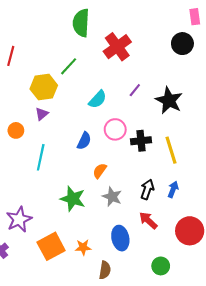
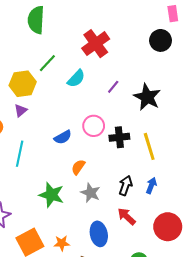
green semicircle: (81, 23) -> (36, 20), moved
cyan semicircle: (98, 99) -> (76, 79), moved
blue semicircle: (84, 141) -> (63, 137), turned 36

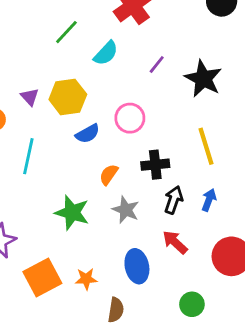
yellow hexagon: (23, 84) -> (68, 97), moved
purple triangle: (21, 110) -> (30, 97), turned -32
black cross: (119, 137) -> (155, 165), moved

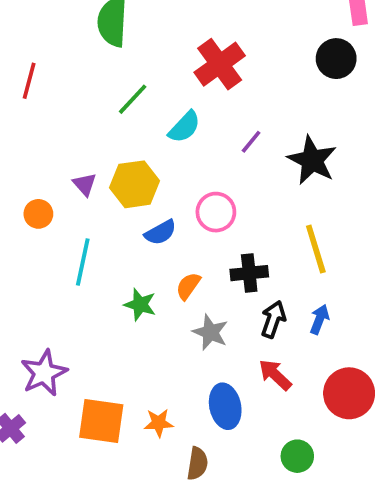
green star: (72, 213) -> (140, 305), moved, size x0.7
orange square: (42, 277) -> (101, 421), turned 36

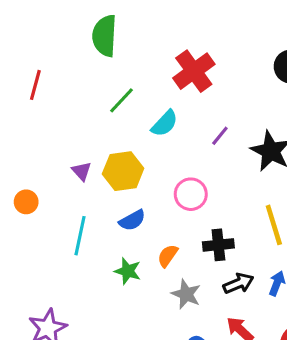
orange circle: (38, 214) -> (26, 202), moved
blue semicircle: (160, 232) -> (132, 220), moved
black arrow: (273, 319) -> (238, 283), turned 48

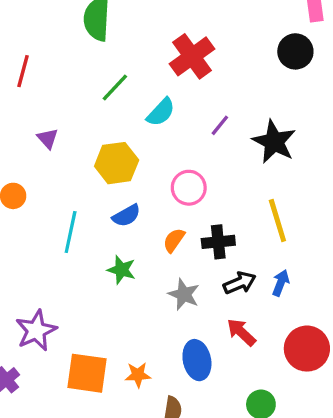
purple triangle: (82, 171) -> (48, 138), moved
orange semicircle: (168, 256) -> (174, 240), moved

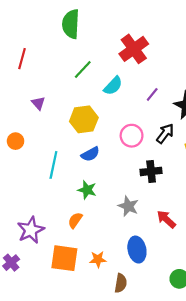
orange semicircle: (174, 240) -> (75, 220), moved
black arrow: (240, 283) -> (165, 133), moved, turned -30
red arrow: (241, 332) -> (166, 219), moved

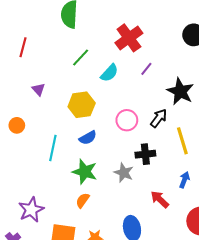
purple line: (152, 94) -> (146, 69), moved
green star: (87, 190) -> (85, 172), size x1.4
gray star: (128, 206) -> (124, 173), moved
orange semicircle: (75, 220) -> (83, 200), moved

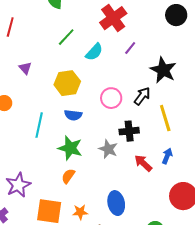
blue semicircle: (88, 138) -> (73, 115), turned 36
red arrow: (160, 199) -> (143, 163), moved

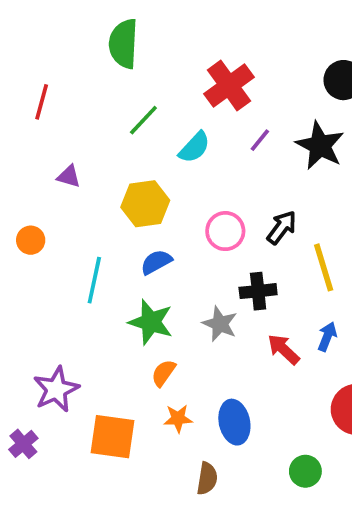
purple triangle: (25, 68) -> (69, 176), turned -32
black star: (163, 70) -> (320, 146), moved
blue semicircle: (73, 115) -> (156, 262), turned 144
orange semicircle: (68, 176) -> (163, 373), moved
orange star: (80, 212) -> (178, 418), moved

